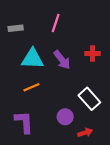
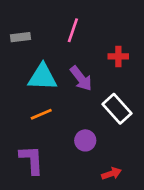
red cross: (93, 54) -> (118, 56), moved
white rectangle: (89, 99) -> (117, 109), moved
purple circle: (65, 117) -> (85, 140), moved

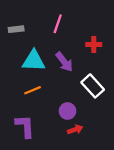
red arrow: (111, 174) -> (75, 130), moved

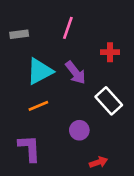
cyan triangle: (34, 61) -> (40, 71), turned -30
red arrow: (75, 130) -> (99, 162), moved

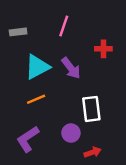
white rectangle: (109, 101) -> (91, 109), moved, turned 35
purple circle: (79, 130) -> (71, 133), moved
purple L-shape: (29, 148) -> (28, 139), turned -120

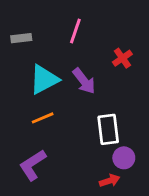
red cross: (103, 49) -> (122, 58), turned -35
purple circle: (71, 133) -> (124, 158), moved

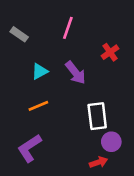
gray rectangle: (21, 38) -> (19, 34), turned 42
cyan triangle: (44, 79) -> (40, 71), size x0.6

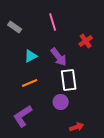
pink line: (68, 28) -> (53, 22), turned -36
white rectangle: (97, 116) -> (69, 80), moved
purple circle: (111, 142) -> (61, 102), moved

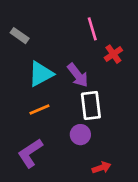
pink line: (53, 22) -> (92, 29), moved
cyan triangle: (31, 56) -> (41, 74), size x1.5

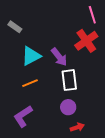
pink line: (92, 29) -> (92, 15), moved
red cross: (113, 54) -> (86, 41), size x1.6
purple circle: (80, 135) -> (68, 107), moved

